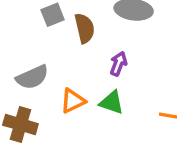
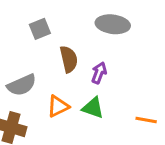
brown semicircle: (85, 28) -> (69, 59), moved

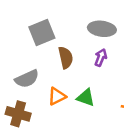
gray square: (40, 29) -> (42, 33), size x1.5
purple arrow: (99, 73) -> (101, 58), moved

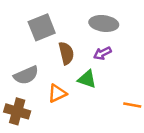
purple arrow: (101, 58) -> (102, 53), turned -138
green triangle: (86, 98) -> (87, 79), moved

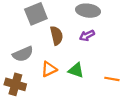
green triangle: (87, 79) -> (76, 70), moved

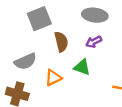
green triangle: (76, 70) -> (82, 67), moved

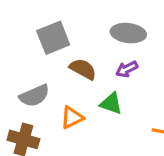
brown semicircle: (61, 42) -> (83, 69), turned -48

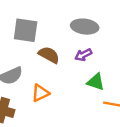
gray square: (53, 38) -> (26, 30), turned 30
green triangle: (111, 103) -> (96, 82), moved

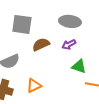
brown semicircle: (49, 55) -> (41, 44), turned -54
orange triangle: (40, 93) -> (34, 85), moved

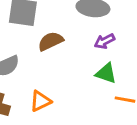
purple arrow: (69, 44) -> (105, 41), moved

